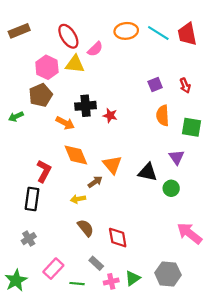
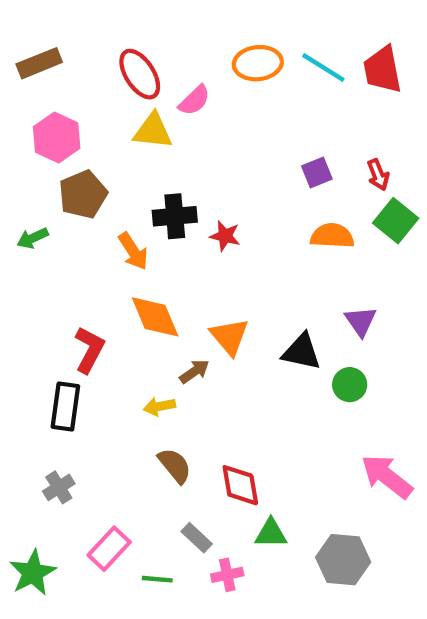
pink hexagon: (47, 67) -> (57, 138), moved
orange semicircle: (163, 115) -> (332, 236), turned 96
orange arrow: (65, 123) -> (133, 251), turned 30
green square: (192, 127) -> (396, 221), moved, turned 30
green triangle: (133, 278) -> (271, 533), moved, turned 35

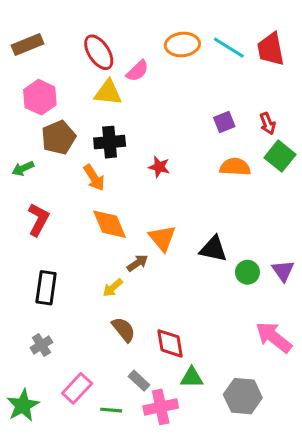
black cross: (175, 216) -> (110, 142), moved
purple triangle: (361, 321) -> (283, 271), moved
red L-shape: (89, 350) -> (38, 220), moved
yellow arrow: (159, 406) -> (113, 288), turned -30
pink cross: (227, 575) -> (161, 407), size x1.5

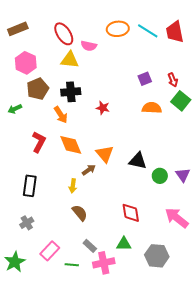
pink semicircle: (137, 71) -> (89, 46), turned 56
red L-shape: (38, 220) -> (39, 142), moved
yellow arrow: (113, 288) -> (73, 186), turned -40
red diamond: (170, 343) -> (131, 213), moved

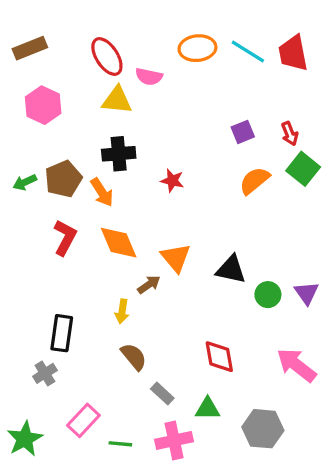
brown pentagon: (38, 89) -> (63, 179), moved
orange semicircle: (152, 108) -> (254, 181), turned -42
black rectangle: (30, 186) -> (62, 333), moved
gray rectangle: (90, 246) -> (162, 394), moved

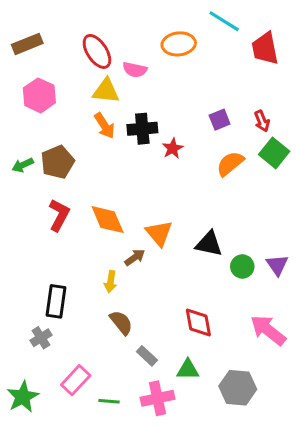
cyan line: (248, 51) -> (224, 21), moved
black cross: (119, 154) -> (142, 129), moved
red star: (172, 181) -> (173, 148), moved, turned 30
orange arrow: (102, 192) -> (104, 126), moved

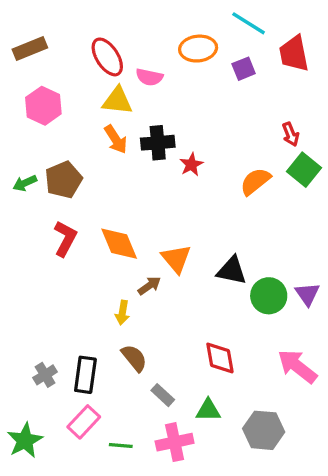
purple square: (220, 120) -> (244, 69), moved
green circle: (242, 267) -> (269, 296), size x1.4
black rectangle: (56, 301) -> (85, 375), moved

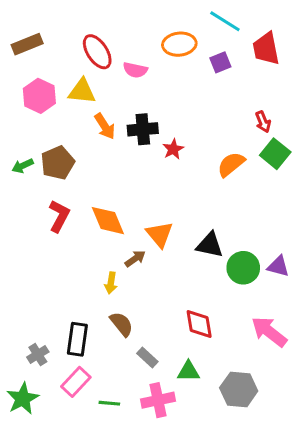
yellow triangle: (117, 101) -> (82, 91), moved
purple triangle: (307, 294) -> (278, 266), turned -40
gray cross: (45, 375) -> (38, 354), moved

